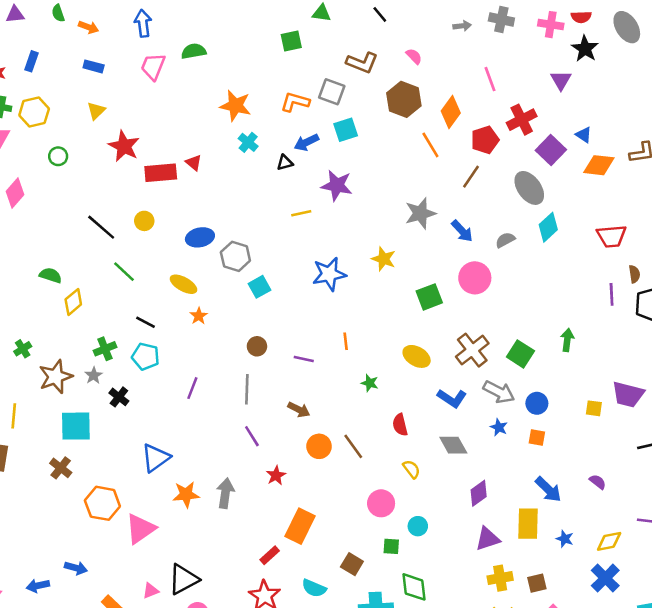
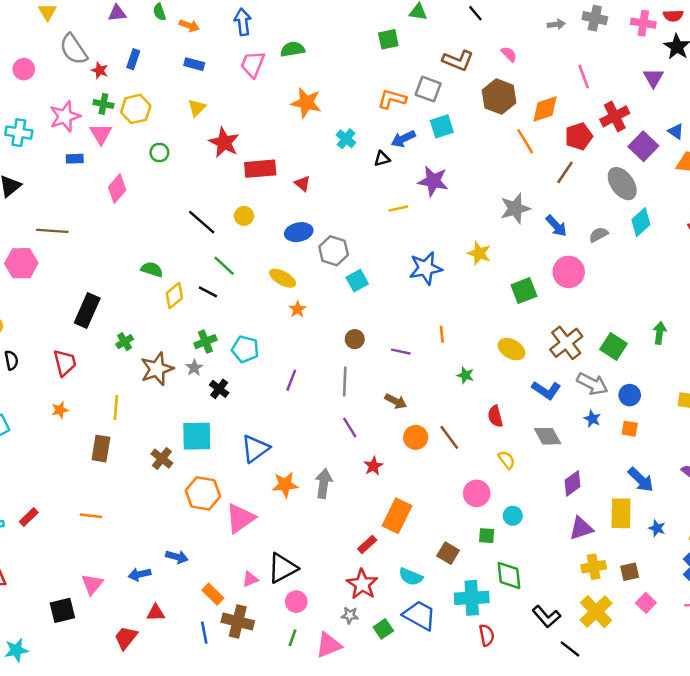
orange star: (235, 106) -> (306, 103), moved
orange diamond: (451, 112) -> (545, 109), turned 36
red triangle: (194, 163) -> (302, 184), moved
black line: (146, 322) -> (208, 292), moved
cyan square: (76, 426) -> (197, 436), moved

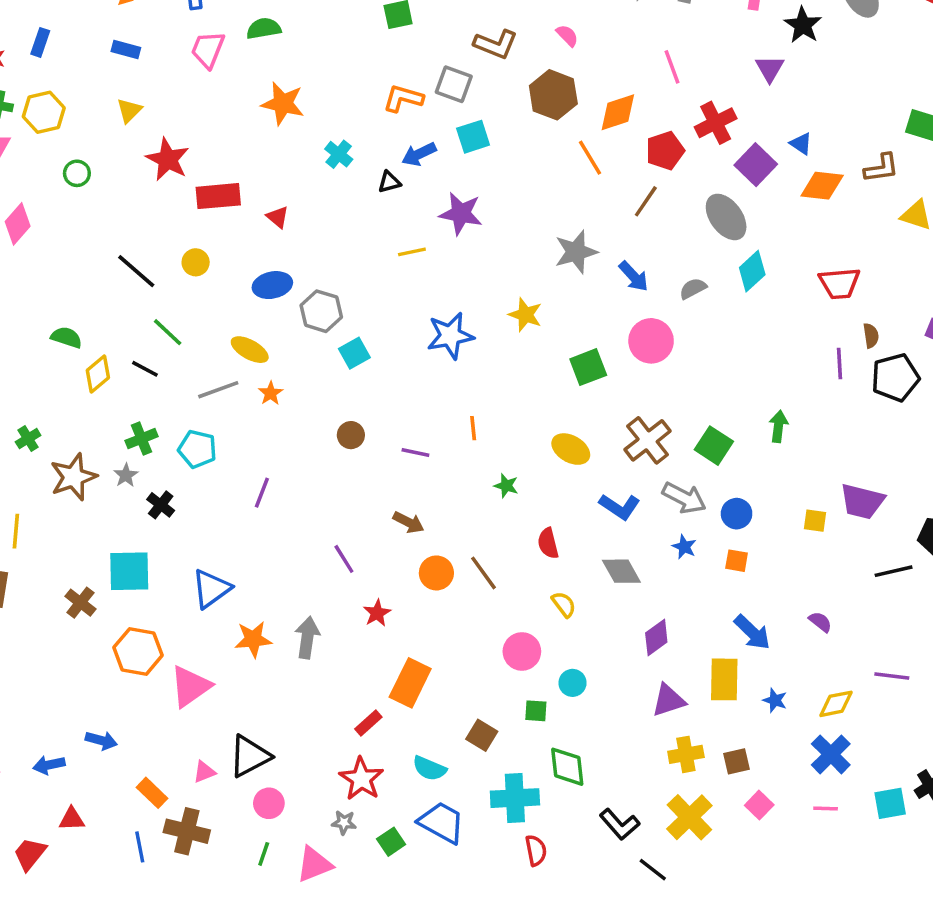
gray line: (345, 381) -> (218, 390), moved, turned 68

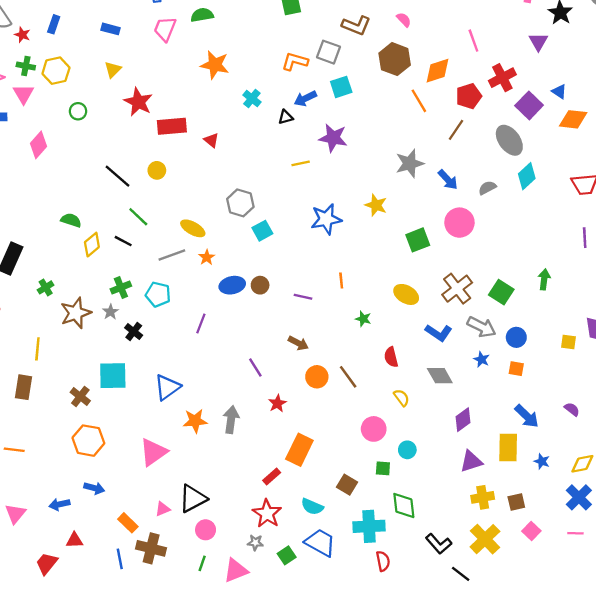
blue ellipse: (272, 285) -> (232, 285), moved
orange hexagon: (138, 651) -> (88, 441), moved

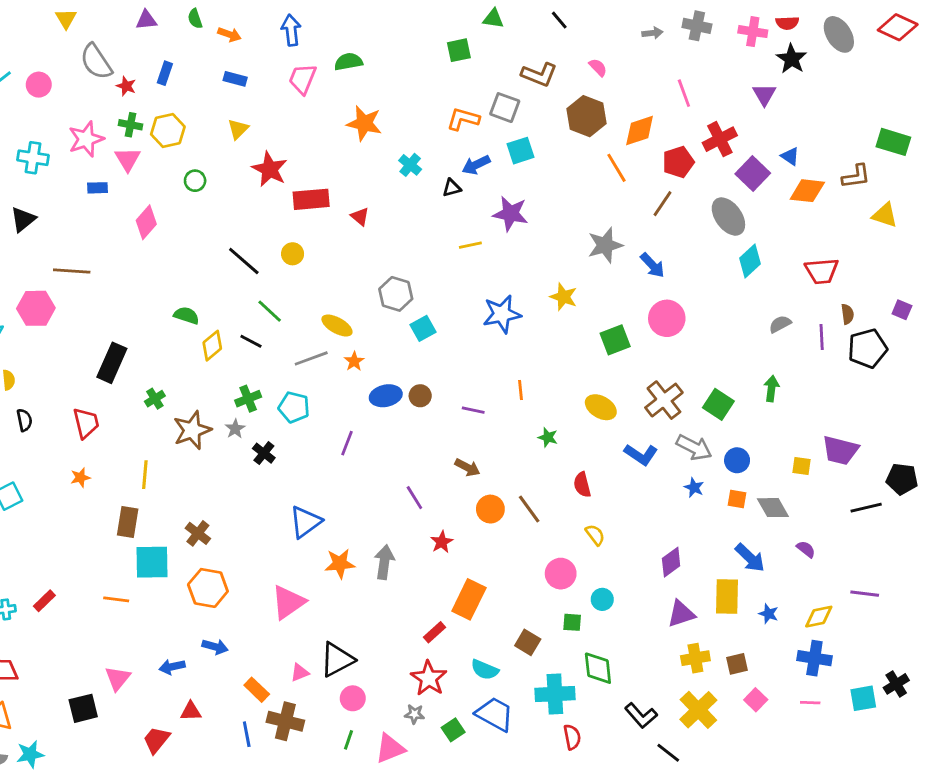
gray semicircle: (487, 188) -> (780, 324), moved
cyan square: (113, 376) -> (152, 562), moved
gray diamond: (440, 376) -> (773, 508), moved
blue cross: (579, 497) -> (814, 658), turned -36

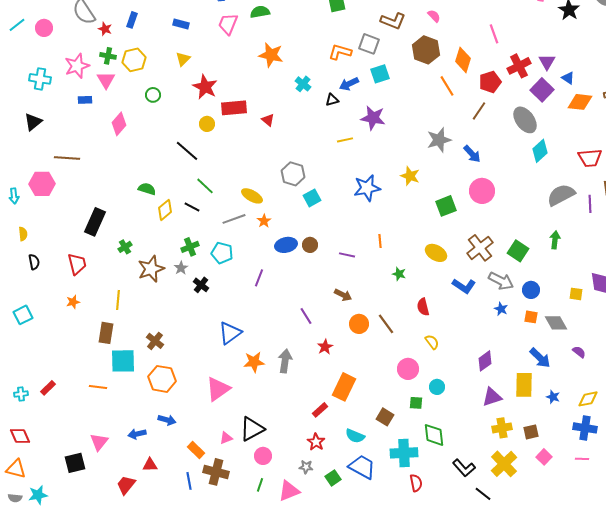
purple triangle: (764, 95) -> (547, 62), moved
orange diamond: (640, 130) -> (463, 60), turned -55
yellow circle: (293, 254) -> (207, 124), moved
gray semicircle: (780, 324) -> (561, 195), size x1.8
red star: (429, 678) -> (316, 442), size x0.7

